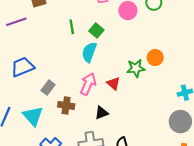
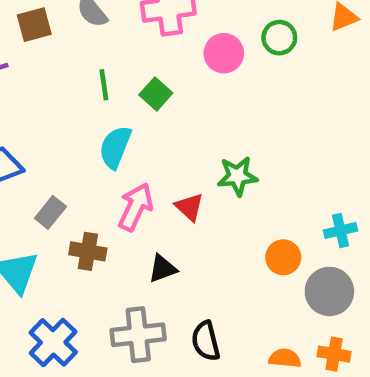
cyan semicircle: (89, 52) -> (115, 147), moved
orange circle: (155, 58) -> (283, 257), moved

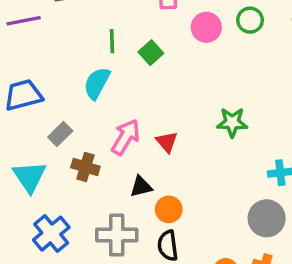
cyan semicircle: (115, 147) -> (97, 83), moved
green star: (237, 176) -> (232, 122), moved
orange circle: (283, 257) -> (169, 209), moved

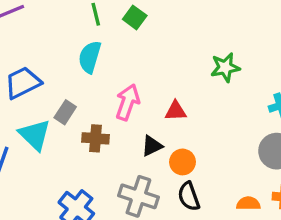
red triangle: (167, 142) -> (176, 111), moved, turned -40
cyan triangle: (29, 177) -> (35, 135), moved
gray cross: (117, 235) -> (138, 196), turned 30

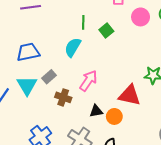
red triangle: (176, 111) -> (130, 95), moved, size x1.6
orange circle: (182, 162) -> (114, 116), moved

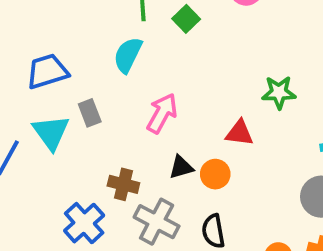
gray rectangle: (49, 77) -> (90, 113), turned -64
red triangle: (130, 95) -> (239, 133), size x0.7
brown cross: (63, 97) -> (123, 184), moved

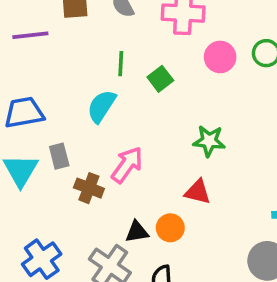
green star: (279, 92) -> (209, 141), moved
black triangle: (181, 167) -> (137, 232), moved
brown cross: (123, 184) -> (89, 188), moved

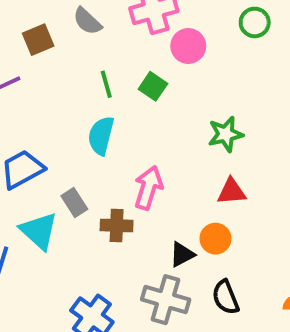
pink circle: (220, 57) -> (188, 46), moved

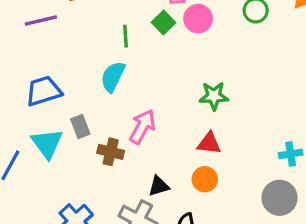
green square: (153, 86) -> (164, 22), moved
orange circle: (215, 239) -> (205, 179), moved

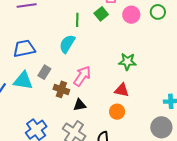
pink circle: (198, 19) -> (131, 15), moved
gray rectangle: (80, 126) -> (44, 72), turned 48
cyan triangle: (47, 143) -> (23, 81), turned -50
black triangle: (159, 186) -> (80, 105), moved

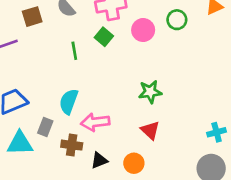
cyan semicircle: (67, 44) -> (69, 101), moved
pink arrow: (82, 76) -> (95, 122), turned -120
red triangle: (122, 90) -> (150, 130), turned 42
orange circle: (117, 112) -> (134, 163), moved

